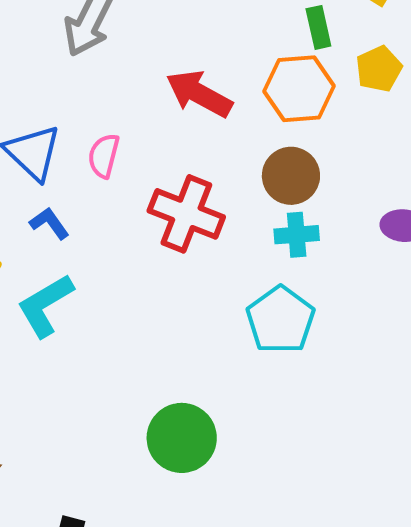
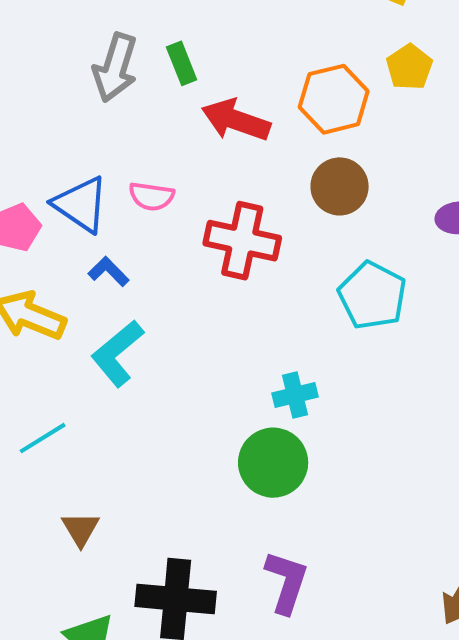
green rectangle: (318, 27) -> (182, 63), moved
pink semicircle: (104, 156) -> (151, 196), turned -87
cyan cross: (297, 235) -> (295, 395), moved
cyan pentagon: (280, 320) -> (372, 295), moved

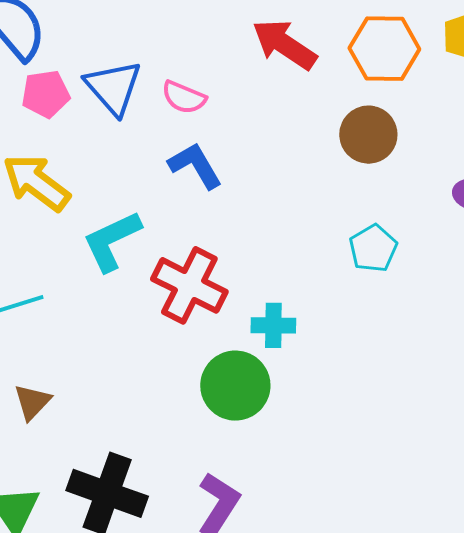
red cross: (242, 241) -> (189, 285), moved
blue L-shape: (109, 272) -> (195, 166), moved, size x1.4
cyan pentagon: (372, 295) -> (373, 248), size x0.7

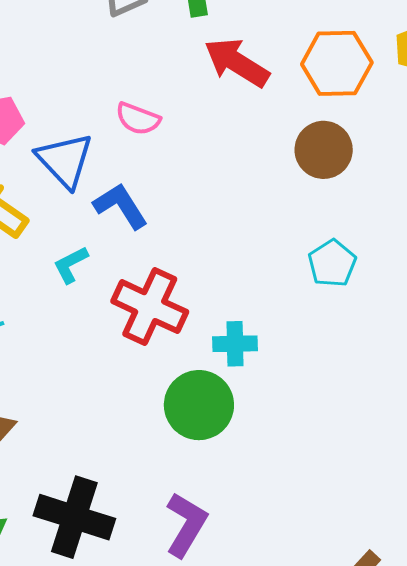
blue triangle: (113, 88) -> (65, 160), moved
blue L-shape: (195, 166) -> (121, 206), moved
cyan L-shape: (112, 241) -> (71, 265), size x0.6

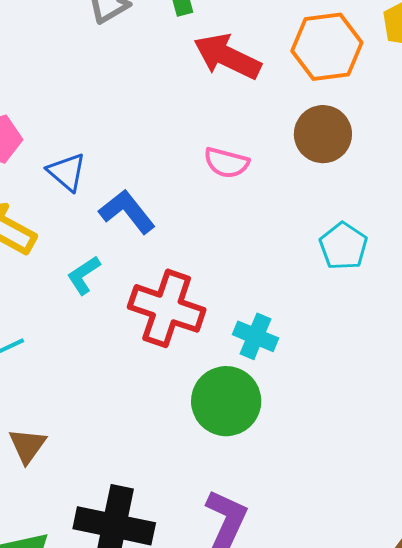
pink semicircle: (138, 119) -> (226, 163), moved
blue triangle: (65, 160) -> (67, 172), size x0.7
cyan cross: (235, 344) -> (255, 336), turned 30

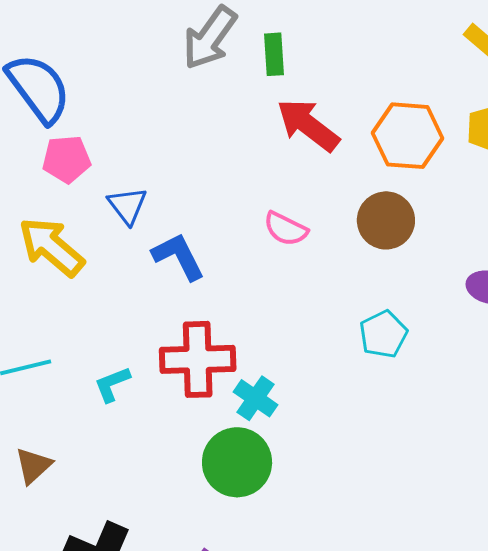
cyan L-shape: (84, 275) -> (112, 384), moved
red cross: (167, 308) -> (198, 359), turned -32
cyan cross: (255, 336) -> (256, 398), moved

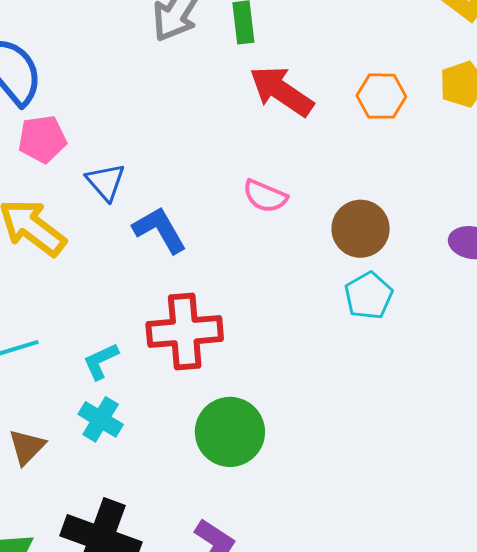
orange hexagon: (408, 136) -> (381, 96), size x0.7
brown circle: (386, 220) -> (361, 229), moved
cyan cross: (256, 398) -> (101, 419), moved

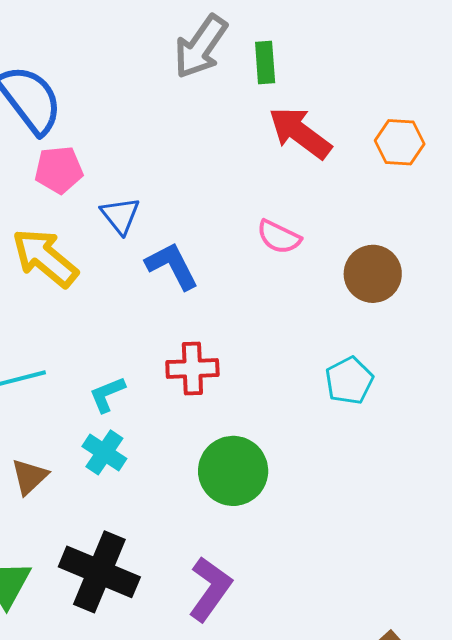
cyan pentagon: (369, 296) -> (349, 381), moved
red cross: (185, 331) -> (192, 369), size x0.7

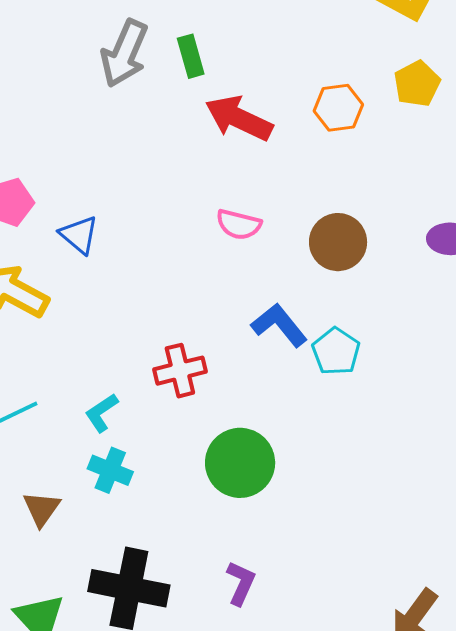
blue L-shape: (172, 266) -> (279, 325), moved
purple L-shape: (210, 589) -> (241, 583), size x0.7

